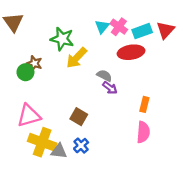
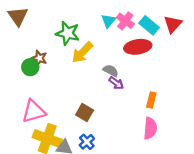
cyan rectangle: (142, 31) -> (149, 25), turned 60

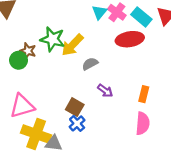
green star: (68, 33) -> (52, 39), moved
gray semicircle: (111, 71) -> (90, 64), moved, turned -56
purple arrow: (116, 83) -> (105, 91), moved
blue cross: (87, 142) -> (77, 123), moved

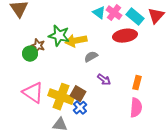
cyan triangle: (99, 12) -> (99, 13), turned -32
yellow arrow: (72, 45) -> (76, 41), turned 35
pink triangle: (22, 106) -> (33, 93), turned 50
yellow cross: (36, 134) -> (61, 97), moved

